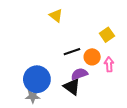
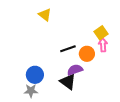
yellow triangle: (56, 16) -> (45, 15), moved
pink arrow: (109, 64) -> (103, 45), moved
blue circle: (37, 79) -> (35, 75), size x0.7

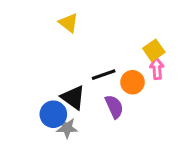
purple semicircle: (75, 70) -> (114, 107), turned 84
black triangle: (68, 82) -> (73, 97), moved
gray star: (31, 91) -> (67, 128), moved

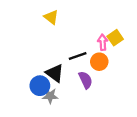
pink arrow: (157, 69) -> (103, 42), moved

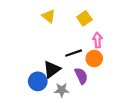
yellow square: (115, 38) -> (84, 18), moved
black triangle: (55, 73) -> (52, 69), turned 48
gray star: (50, 96) -> (62, 90), moved

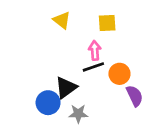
yellow square: (84, 18) -> (107, 23), turned 32
pink arrow: (97, 40) -> (95, 50), moved
purple semicircle: (81, 76) -> (135, 96), moved

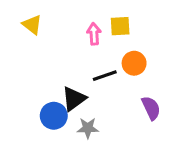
yellow triangle: (62, 20) -> (32, 25), moved
pink arrow: (95, 50) -> (94, 34), moved
orange circle: (119, 74) -> (134, 63), moved

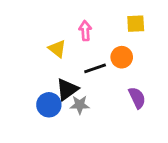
yellow triangle: (32, 25) -> (57, 49), moved
yellow square: (120, 26) -> (136, 24), moved
gray star: (88, 128) -> (80, 105), moved

